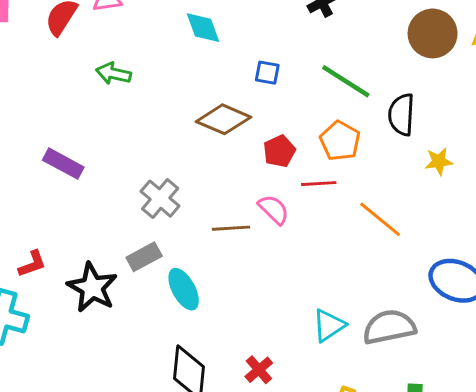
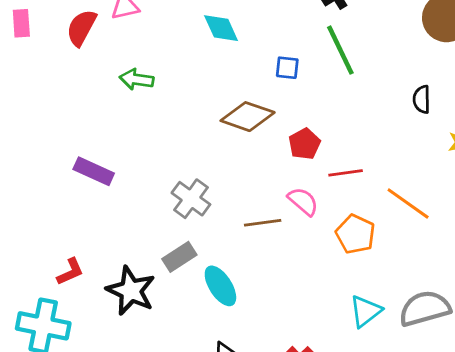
green line: (346, 81) -> (340, 50), moved, turned 36
black semicircle: (401, 115) -> (422, 99), size x0.7
orange pentagon: (340, 141) -> (355, 234), moved

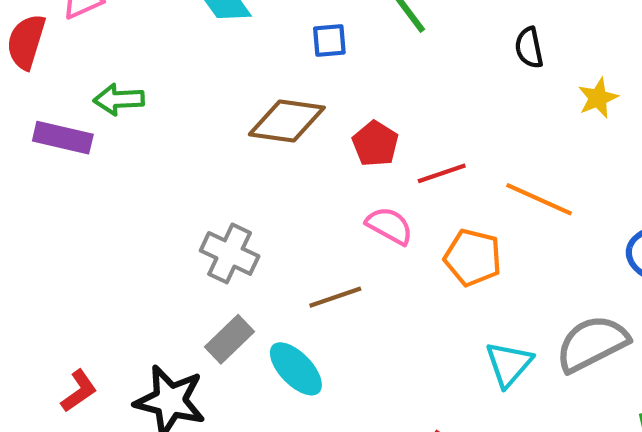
purple rectangle: (94, 171) -> (63, 138), moved
brown line: (263, 223) -> (335, 297), moved

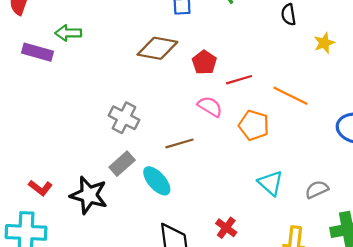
gray semicircle: (592, 344) -> (317, 189), moved, size x0.6
cyan triangle: (509, 364) -> (271, 183), turned -32
red L-shape: (79, 391) -> (40, 188), turned 70

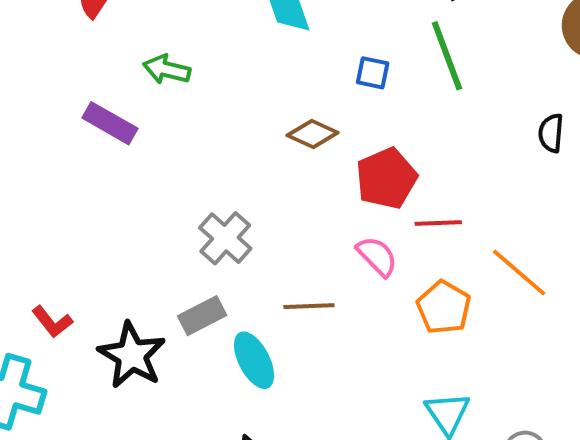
brown diamond: (157, 48) -> (313, 134), size x0.7
purple rectangle: (37, 52) -> (110, 123), moved
red pentagon: (204, 62) -> (386, 178), size x1.4

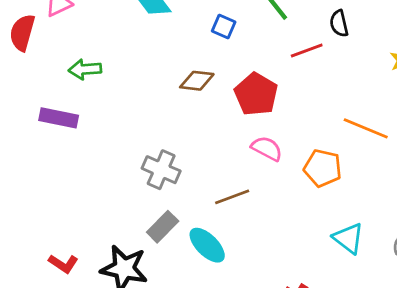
blue square: (373, 73) -> (224, 27), turned 30
black semicircle: (551, 133) -> (339, 23), moved
red line: (438, 223) -> (307, 51), moved

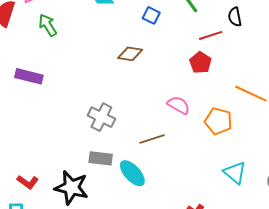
green arrow: (85, 69) -> (48, 25), moved, turned 60
red pentagon: (256, 94) -> (200, 63), moved, size x0.7
gray rectangle: (163, 227) -> (101, 158), turned 50

